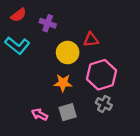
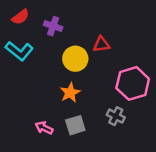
pink hexagon: (102, 75) -> (133, 83), moved
orange star: (63, 83) -> (70, 93), turned -30

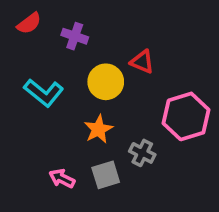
red triangle: (101, 44) -> (142, 62), turned 30
cyan L-shape: (19, 51) -> (44, 93), moved
gray cross: (116, 116) -> (142, 153), moved

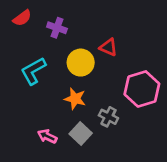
cyan L-shape: (44, 93) -> (33, 71), turned 112
orange star: (98, 129) -> (75, 99), turned -30
gray square: (106, 175) -> (81, 134), turned -30

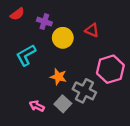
red triangle: (108, 47) -> (92, 30), moved
yellow circle: (81, 63) -> (63, 38), moved
gray cross: (108, 117) -> (84, 91), size x1.5

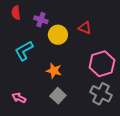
red semicircle: (17, 14) -> (16, 13), turned 120
gray cross: (84, 91) -> (101, 94), moved
pink arrow: (37, 106) -> (19, 98), moved

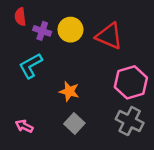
purple cross: (41, 20) -> (42, 31), moved
red triangle: (85, 28) -> (109, 36), size x1.6
yellow circle: (58, 35) -> (70, 30), moved

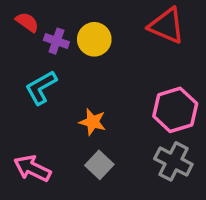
red semicircle: (20, 17) -> (27, 22), turned 132
red triangle: (109, 36) -> (167, 26), moved
pink arrow: (24, 126) -> (32, 168), size x1.5

